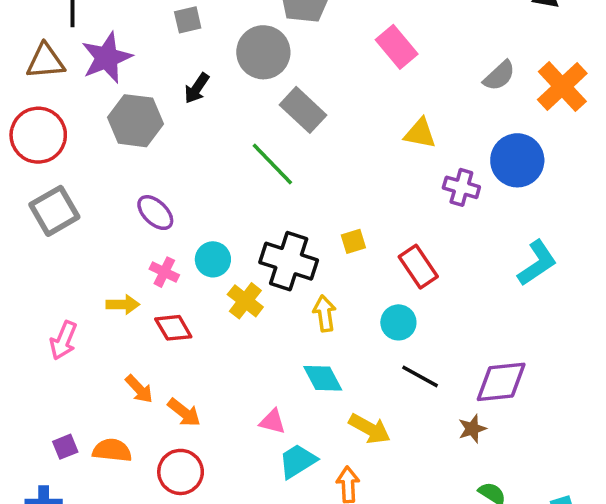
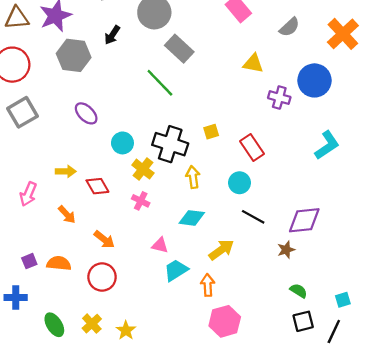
gray semicircle: (499, 76) -> (289, 27), moved
pink cross: (164, 272) -> (141, 201), moved
cyan diamond: (323, 378) -> (192, 218), turned -55
orange arrow: (139, 389) -> (67, 215), moved
yellow arrow: (370, 429) -> (221, 250), turned -65

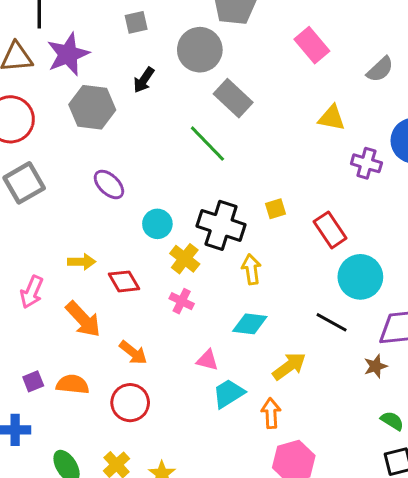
cyan circle: (239, 183) -> (360, 277), moved, size x1.5
orange arrow: (67, 215) -> (83, 319), size x1.5

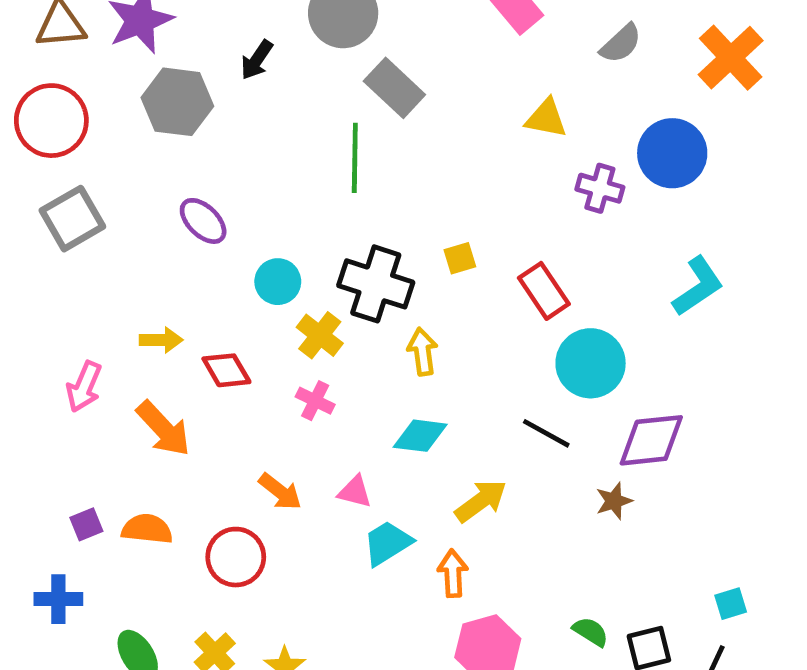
green line: (207, 144) -> (355, 158), turned 45
orange arrow: (133, 353) -> (280, 492), moved
green semicircle: (392, 421) -> (591, 632), moved

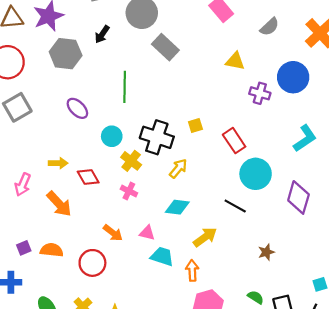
green line: (355, 158) -> (125, 87), moved
yellow arrow: (422, 352) -> (178, 168), turned 48
purple diamond: (651, 440) -> (298, 197), moved, turned -68
brown star: (614, 501) -> (266, 252), moved
cyan trapezoid: (387, 543) -> (162, 256), turned 50

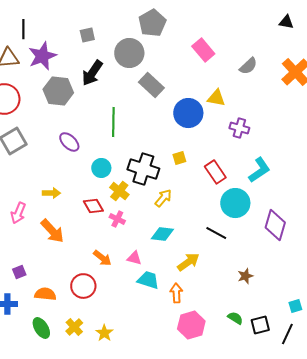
black arrow: (102, 34) -> (92, 73), size x1.5
blue circle: (293, 77) -> (188, 113), moved
cyan L-shape: (305, 138) -> (259, 170), moved
red diamond: (88, 177) -> (93, 206), moved
orange semicircle: (52, 250) -> (45, 294), moved

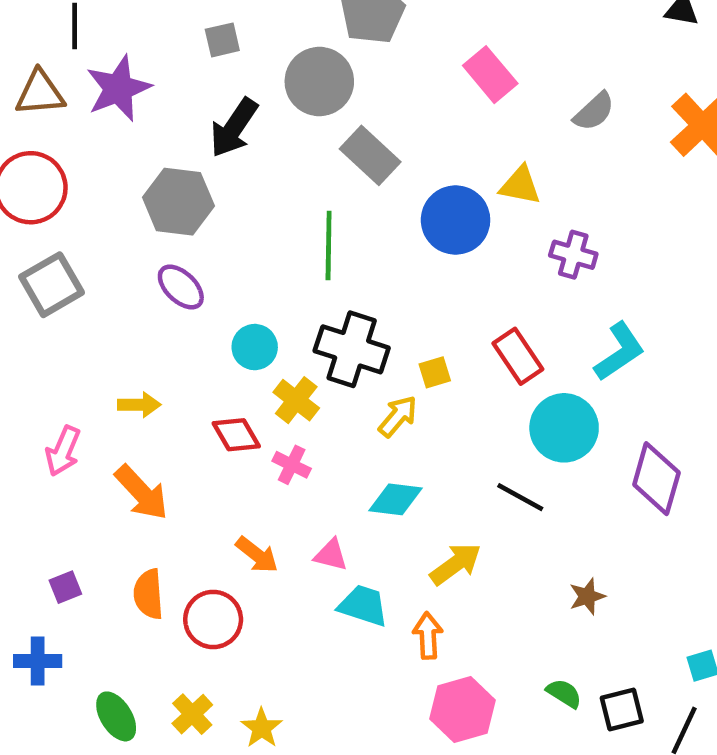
gray hexagon: (58, 91) -> (178, 202), moved
green line: (113, 122) -> (329, 245), moved
yellow square: (179, 158) -> (435, 372), moved
orange semicircle: (45, 294) -> (148, 594), moved, turned -100

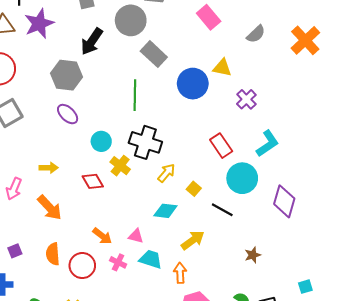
purple cross: (573, 255) -> (246, 99), turned 30
yellow square: (435, 372) -> (194, 189), moved, turned -32
pink cross: (292, 465) -> (118, 262), moved

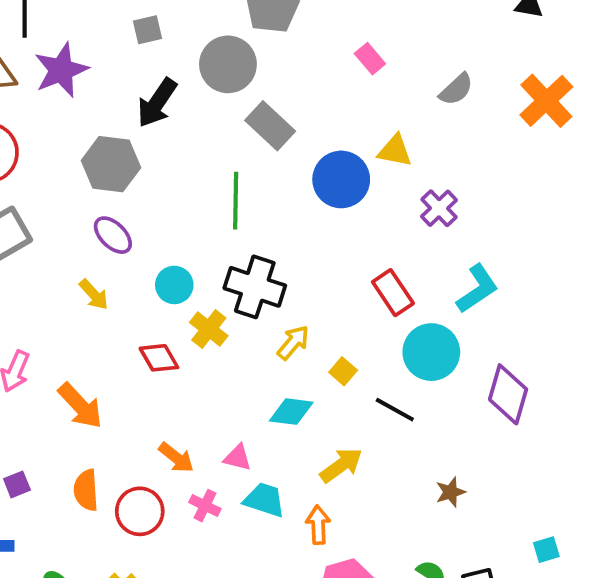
pink rectangle: (209, 17) -> (370, 59), size x0.7
yellow arrow: (49, 168) -> (94, 295), moved, turned 48

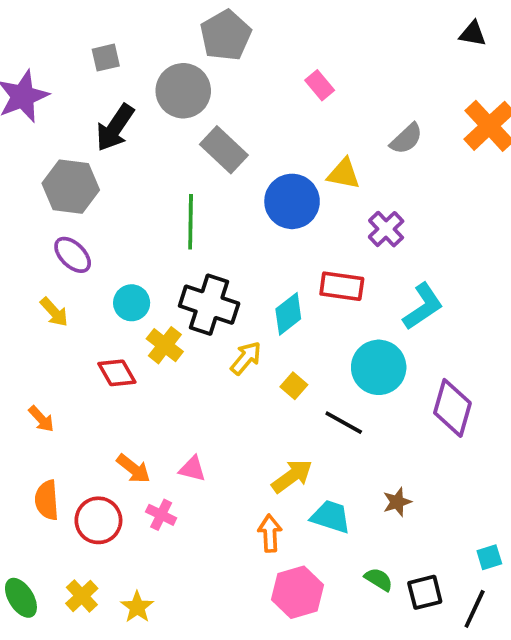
gray semicircle: (456, 89) -> (406, 139), moved
red rectangle: (393, 293) -> (342, 286), moved, turned -48
orange arrow: (80, 406) -> (41, 419), size x0.6
cyan diamond: (291, 412) -> (288, 314), moved, turned -45
cyan trapezoid: (264, 500) -> (331, 517), moved

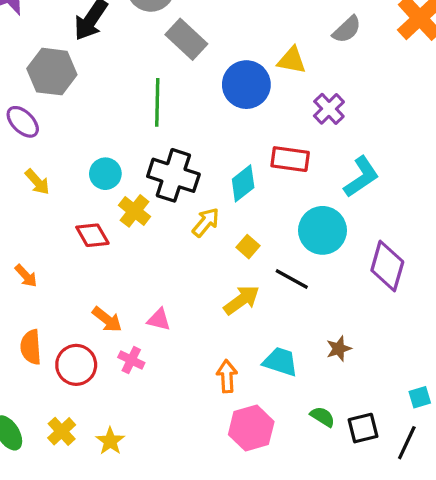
purple ellipse: (73, 255) -> (23, 122), moved
yellow arrow: (292, 476) -> (241, 300), moved

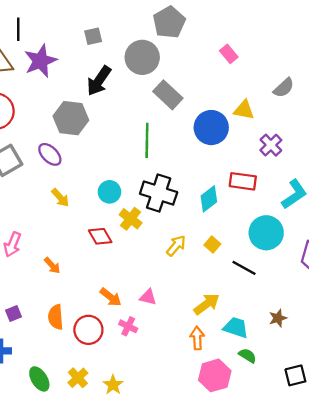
yellow arrow: (206, 222) -> (176, 246), moved
yellow arrow: (241, 300) -> (207, 304), moved
green semicircle: (322, 417) -> (247, 356), moved

